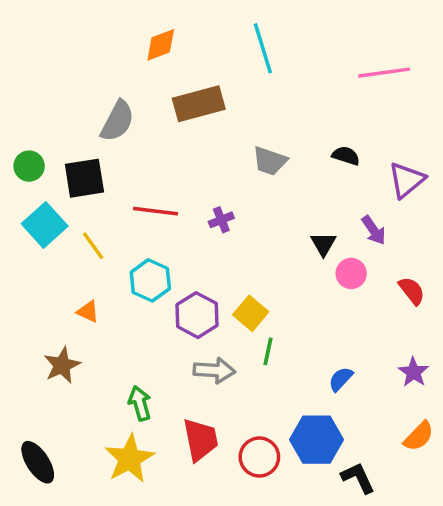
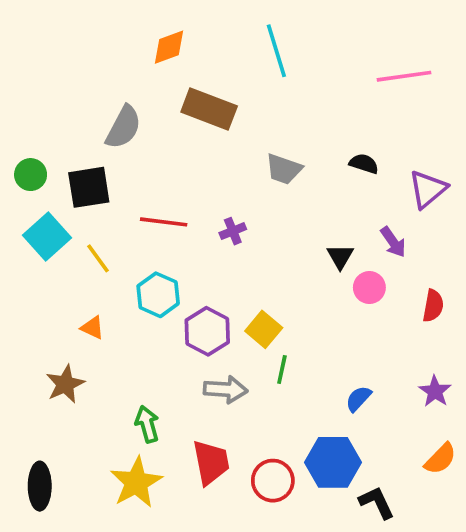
brown rectangle: (199, 104) -> (209, 109), turned 36
red semicircle: (412, 291) -> (433, 306), turned 48
black ellipse: (38, 462) -> (40, 486), turned 33

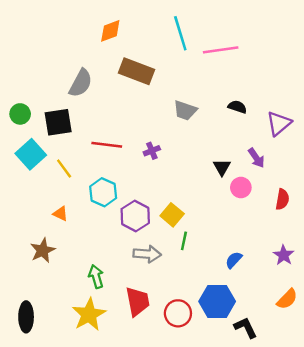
pink line: (404, 76) -> (221, 50), moved

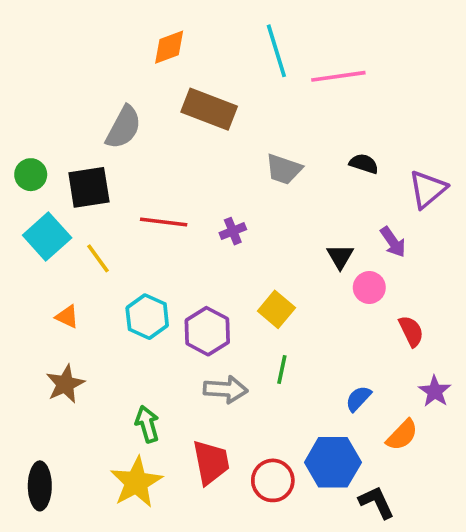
cyan hexagon: (103, 192) -> (147, 317), moved
red semicircle: (282, 199) -> (411, 331), moved, turned -36
orange triangle: (60, 214) -> (67, 317), moved
yellow square: (172, 215) -> (276, 309), moved
orange semicircle: (287, 299) -> (402, 435), moved

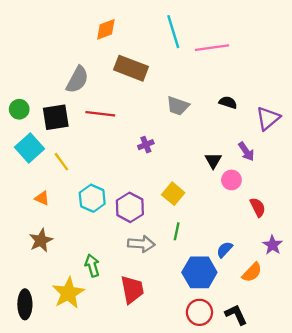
red line: (164, 222) -> (100, 114), moved
blue hexagon: (333, 462) -> (199, 272), moved
red circle: (273, 480) -> (199, 312), moved
yellow star: (136, 482) -> (68, 293), moved

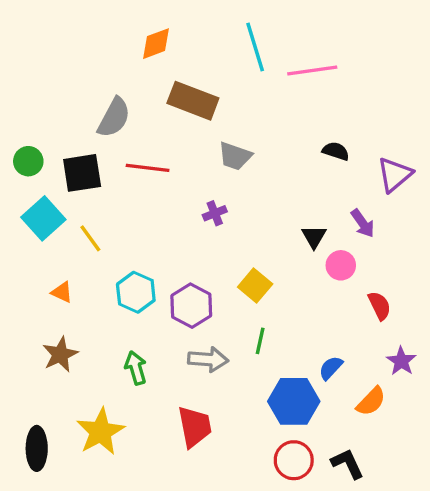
gray trapezoid: (178, 106) -> (235, 156), moved
green arrow: (92, 266) -> (136, 368), moved

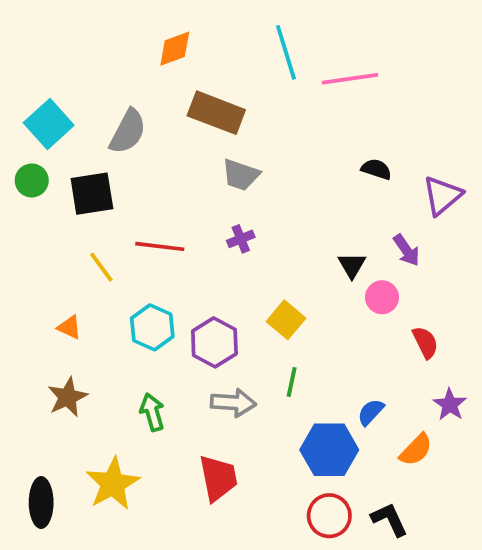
gray trapezoid: (235, 156) -> (241, 175), moved
red line: (148, 168) -> (160, 246), moved
cyan square: (43, 218) -> (49, 124), moved

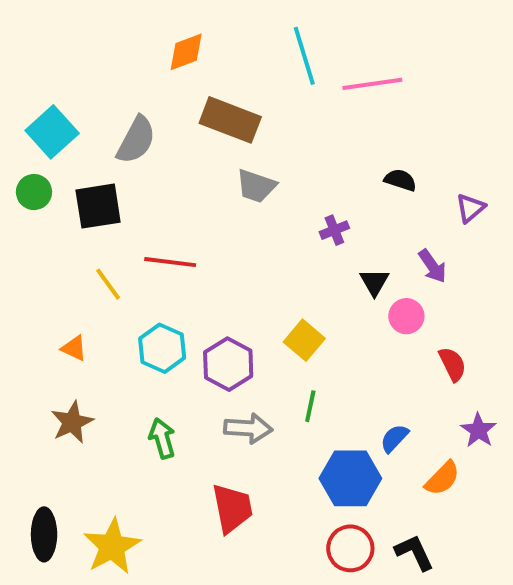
purple triangle: (442, 196) -> (470, 208), size x0.7
purple cross: (241, 239) -> (334, 230), moved
yellow star: (113, 484) -> (112, 546), moved

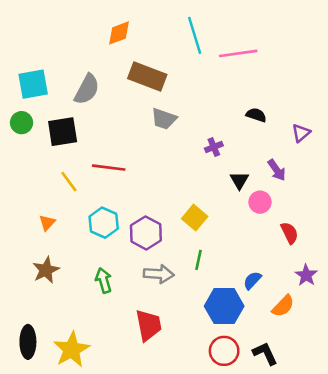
cyan square: (52, 132) -> (33, 84), turned 32
orange triangle: (74, 348) -> (47, 223), turned 48

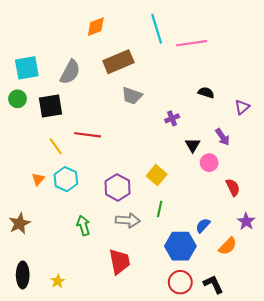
brown rectangle: (147, 76) -> (118, 62), turned -44
cyan hexagon: (104, 223) -> (66, 179), moved
brown star: (46, 270) -> (20, 223), moved
yellow star: (72, 350) -> (58, 281), size x0.5

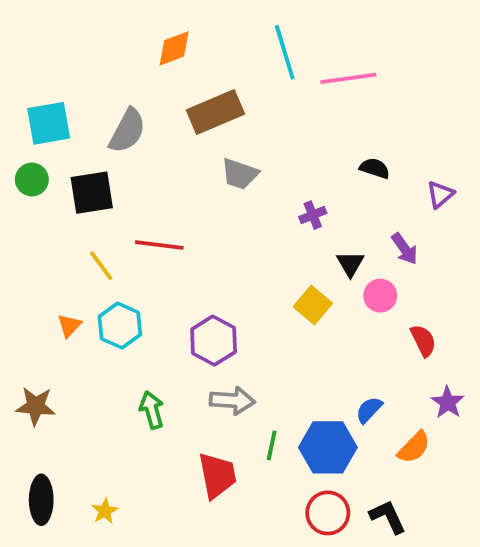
yellow square: (157, 175) -> (313, 305), moved
green line: (160, 209) -> (272, 445), moved
brown star: (20, 223) -> (36, 406), turned 30

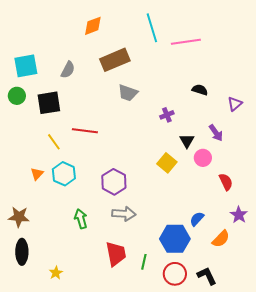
gray semicircle: (127, 131) -> (68, 70), size x0.7
green line: (272, 445) -> (144, 262), moved
black ellipse: (41, 500) -> (22, 252), moved

